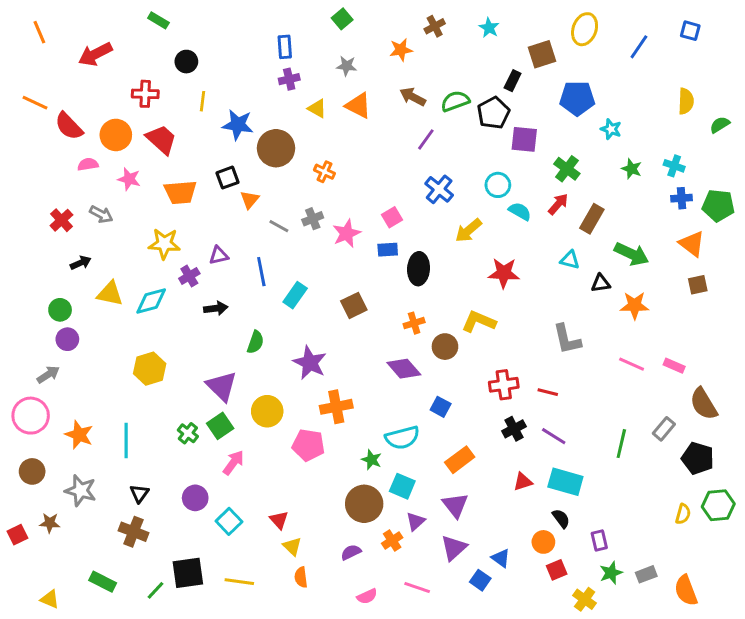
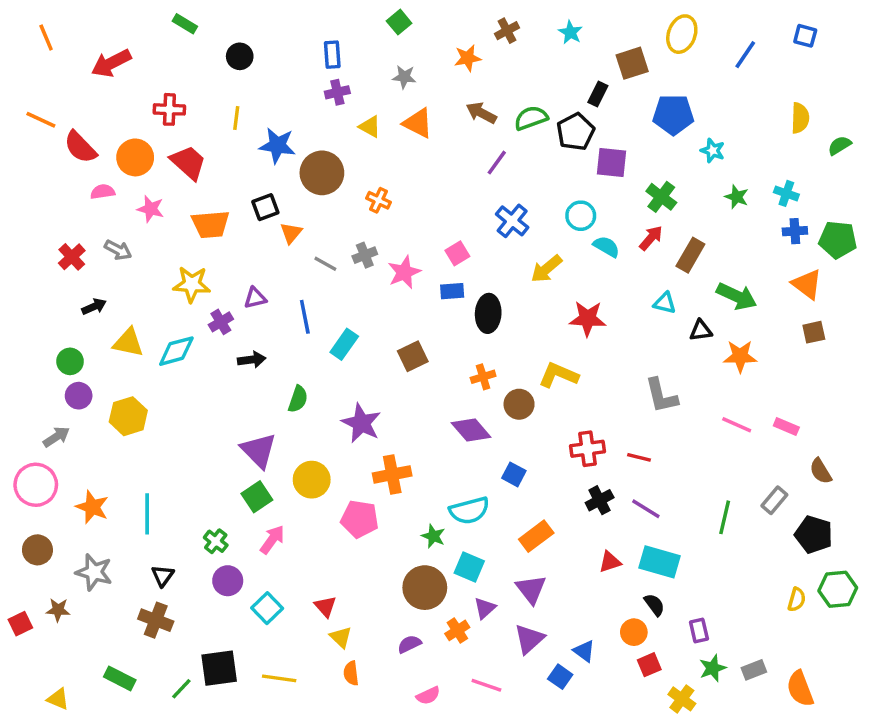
black circle: (186, 62) -> (240, 56), moved
yellow hexagon: (150, 369) -> (128, 416), moved
brown semicircle: (704, 404) -> (821, 471), size x0.7
green cross: (188, 433) -> (216, 541), moved

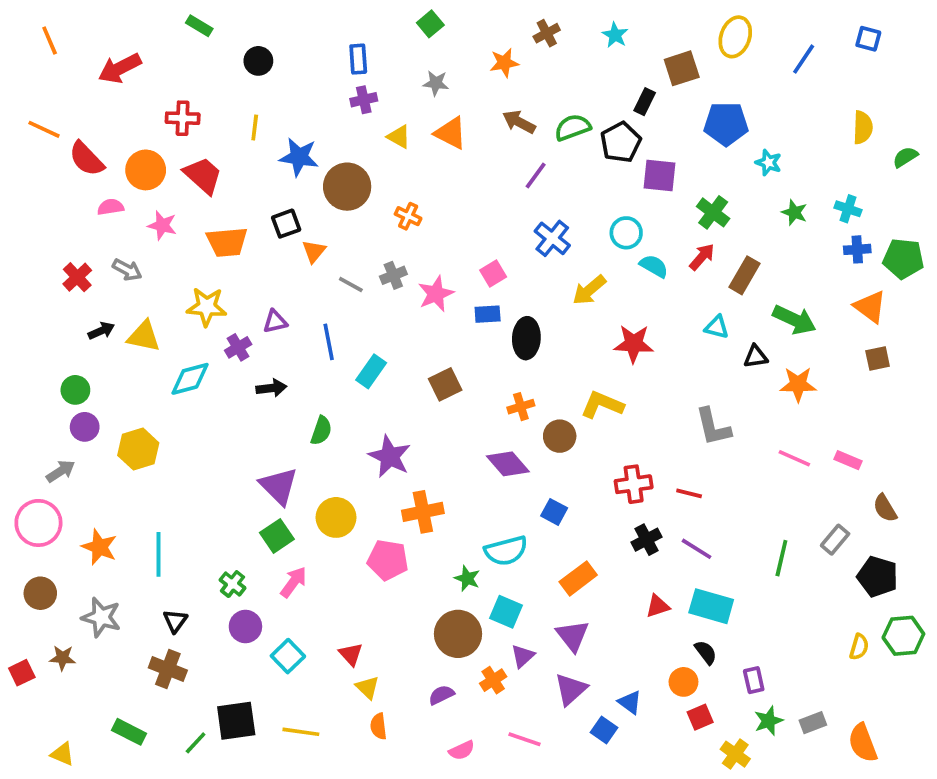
yellow triangle: (128, 343) -> (144, 336), moved

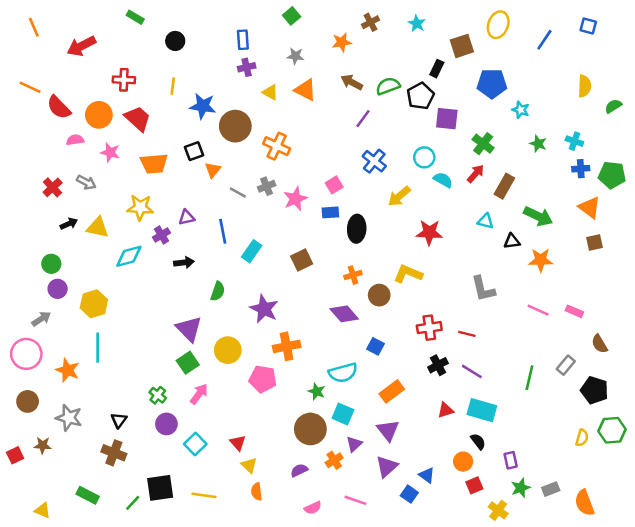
orange cross: (408, 216) -> (277, 146), size x1.5
cyan line: (159, 554) -> (98, 348), moved

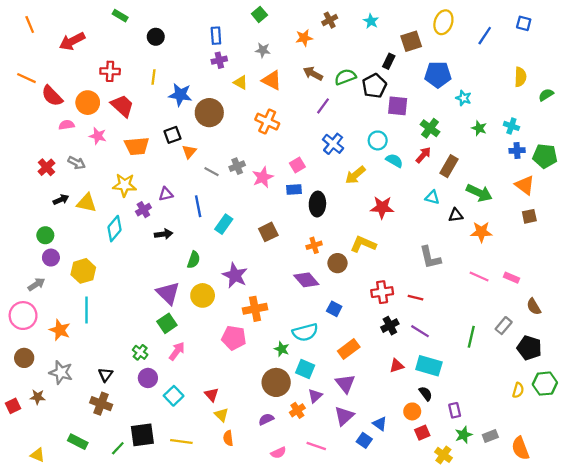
orange cross: (277, 146) -> (267, 122), moved
cyan diamond: (129, 256) -> (114, 229), turned -35
yellow circle: (228, 350) -> (203, 295), moved

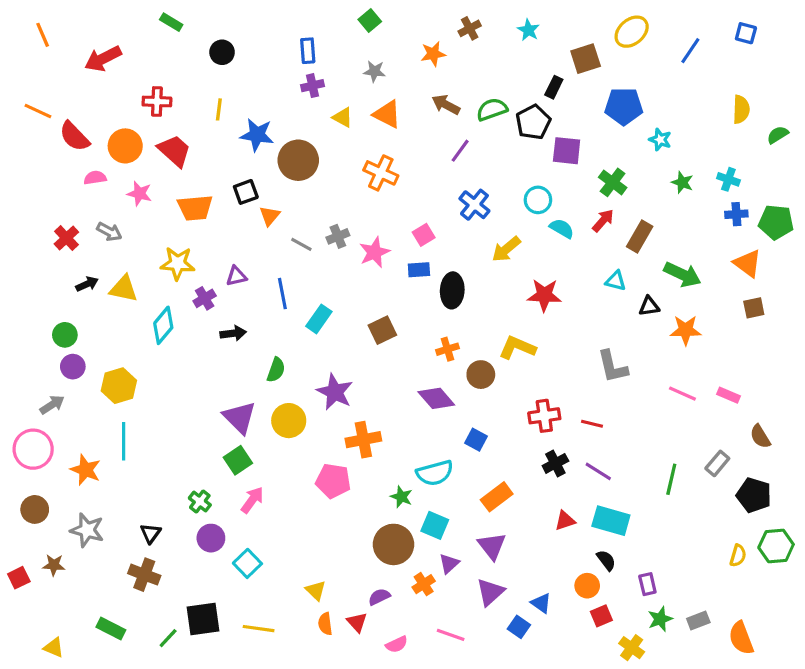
yellow ellipse: (443, 22) -> (632, 32), turned 30
red triangle: (211, 395) -> (357, 622), moved

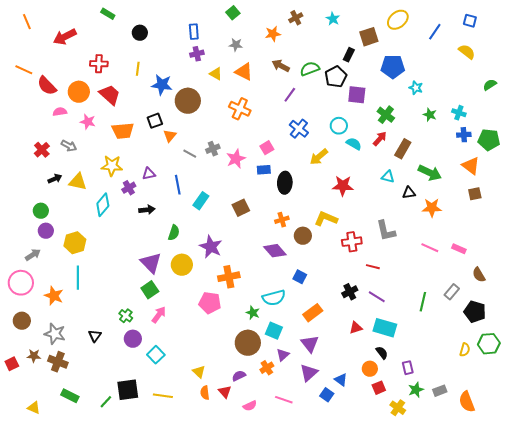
yellow semicircle: (741, 109) -> (467, 52), moved, turned -54
red cross: (544, 416) -> (352, 242), moved
brown cross: (144, 575) -> (58, 362), moved

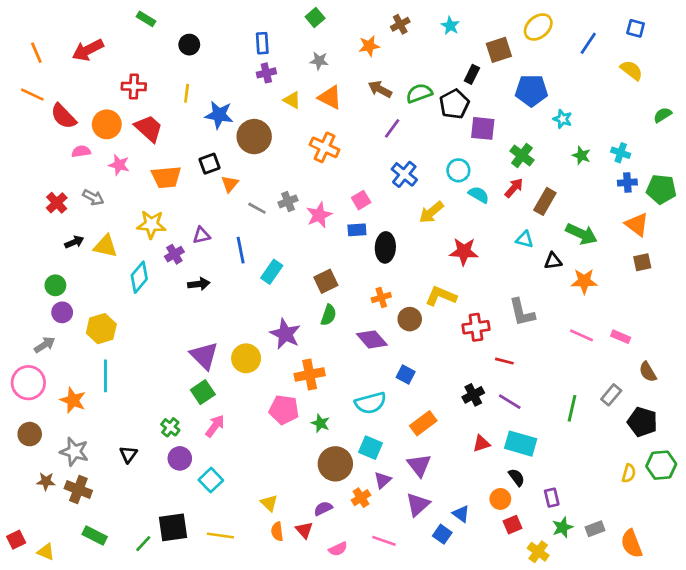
orange line: (27, 22) -> (36, 53), moved
green semicircle: (174, 233) -> (329, 315), moved
green star: (253, 313) -> (320, 423), moved
red square: (12, 364) -> (16, 540), moved

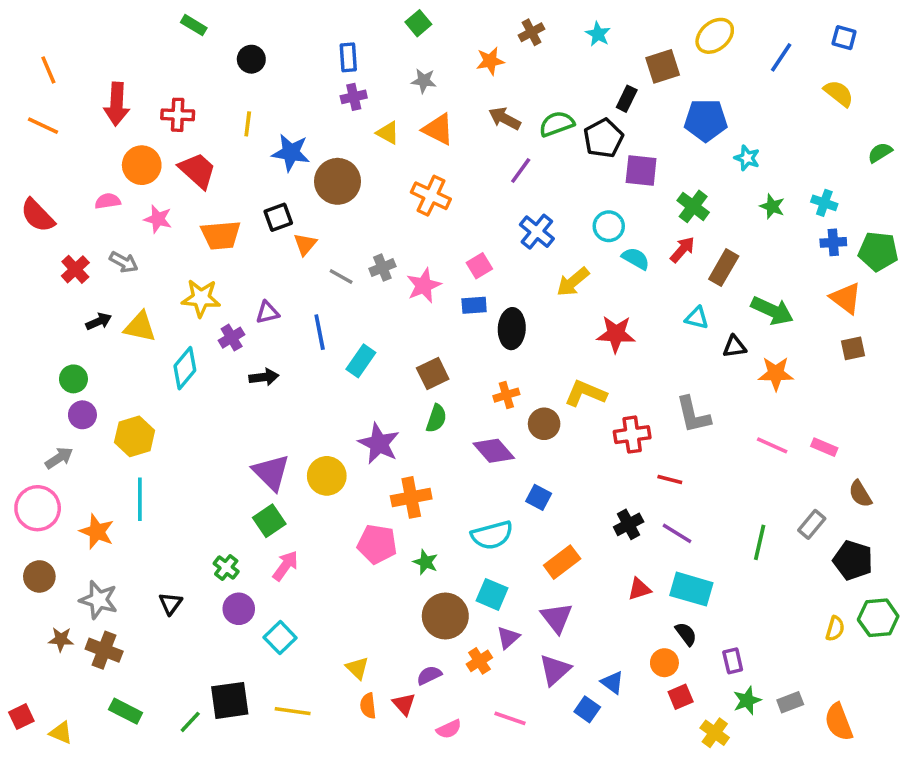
red arrow: (88, 50) -> (117, 104), moved, turned -60
red semicircle: (63, 116) -> (38, 215), moved

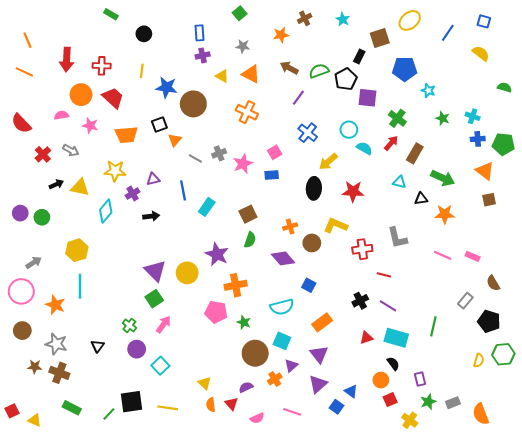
green semicircle: (880, 153) -> (504, 87), turned 48
black ellipse: (512, 329) -> (314, 188), moved
purple circle: (82, 415) -> (20, 213), moved
green line: (760, 542) -> (433, 326), moved

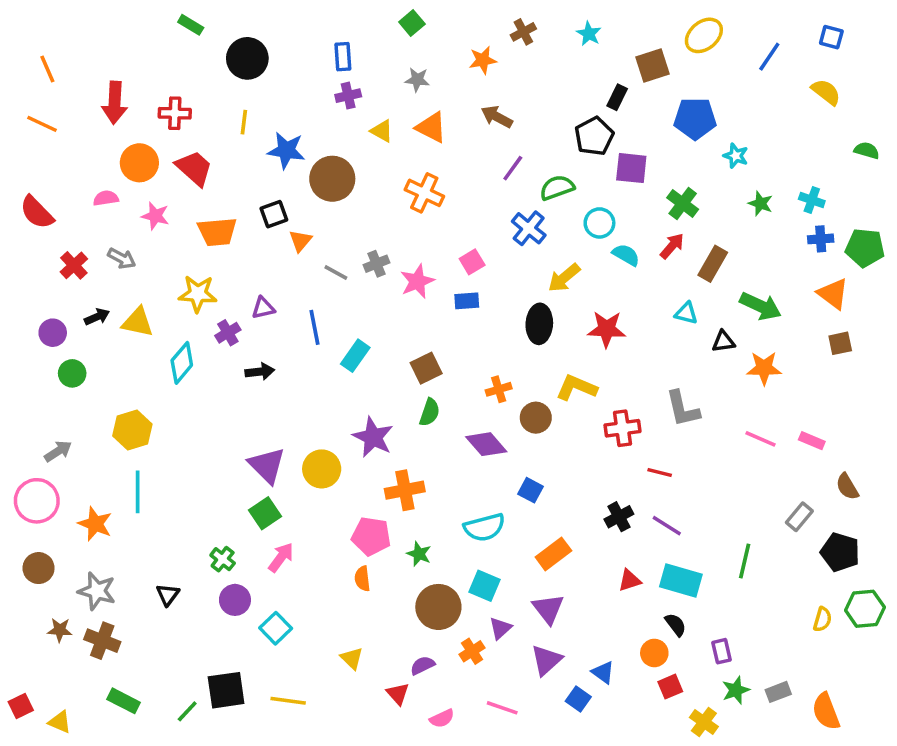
black circle: (144, 34) -> (247, 58), size x1.5
green semicircle: (319, 71) -> (557, 188), moved
purple circle: (20, 213) -> (53, 333), moved
orange semicircle: (211, 405) -> (362, 579), moved

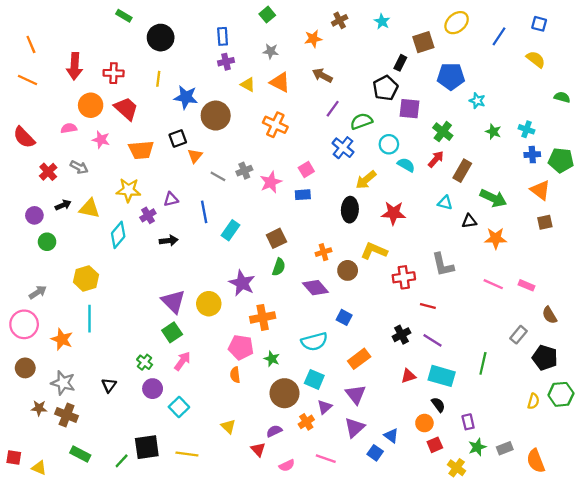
red square: (21, 706) -> (14, 457), turned 35

